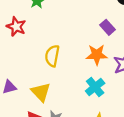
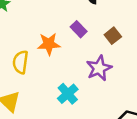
orange star: (97, 55) -> (49, 44), moved

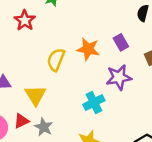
purple star: (99, 68) -> (119, 77), moved

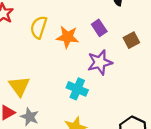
yellow semicircle: (56, 60) -> (39, 27), moved
cyan cross: (94, 102) -> (77, 89), turned -36

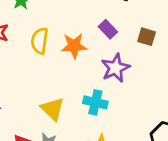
brown square: (131, 40) -> (147, 37), turned -35
yellow triangle: (19, 86) -> (53, 109), moved

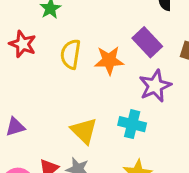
purple rectangle: (108, 29) -> (147, 42), size x1.4

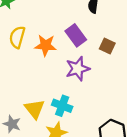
cyan cross: (132, 124) -> (62, 106), moved
yellow triangle: (84, 131) -> (34, 109), moved

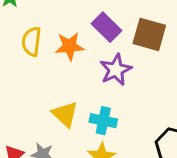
brown square: (107, 46) -> (149, 34), size x1.6
yellow triangle: (34, 109) -> (65, 114), moved

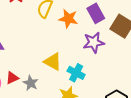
yellow triangle: (65, 114) -> (53, 62), turned -30

